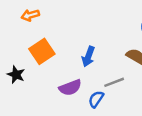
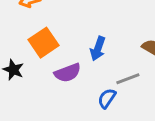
purple semicircle: (70, 87) -> (68, 73), moved

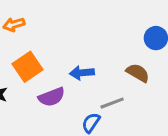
blue arrow: (98, 49) -> (82, 73), turned 65

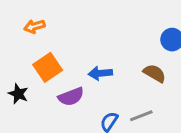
gray line: (112, 103) -> (141, 116), moved

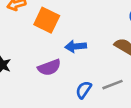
orange square: (48, 67) -> (47, 20), moved, turned -30

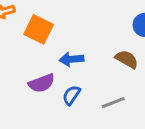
blue semicircle: (84, 90) -> (71, 95), moved

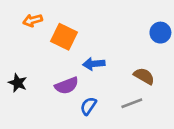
brown semicircle: (127, 59) -> (144, 76), moved
blue semicircle: (71, 95) -> (88, 106), moved

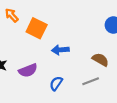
orange arrow: (33, 20) -> (12, 15), turned 64
purple semicircle: (67, 86) -> (28, 70), moved

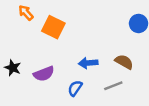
blue arrow: (60, 50) -> (88, 63), moved

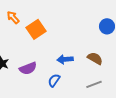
orange square: (53, 27) -> (36, 29), turned 30
gray line: (113, 86) -> (94, 84), moved

